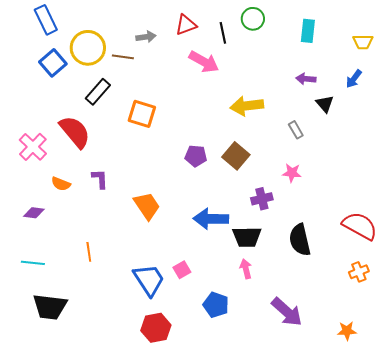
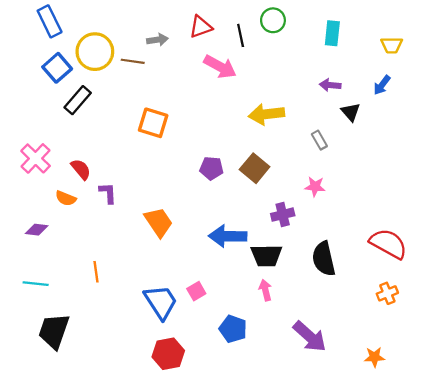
black rectangle: (98, 92) -> (78, 100), moved
red semicircle: (75, 132) -> (81, 169), moved, size x0.6
black trapezoid: (50, 307) -> (54, 331), turned 102

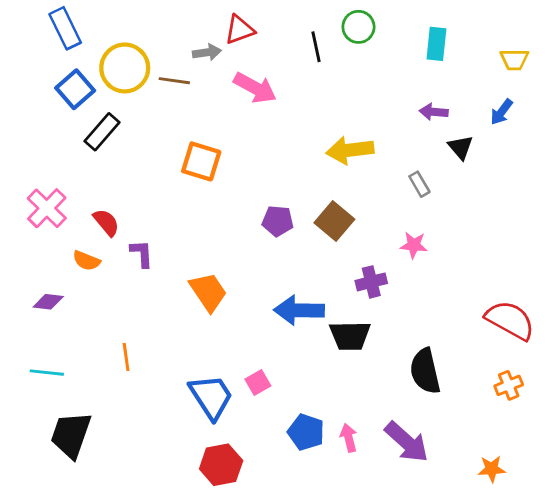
red triangle: (201, 27) -> (239, 30), moved
pink arrow: (220, 67) -> (255, 88), moved
black semicircle: (324, 259) -> (425, 371), moved
pink arrow: (265, 290) -> (349, 438), moved

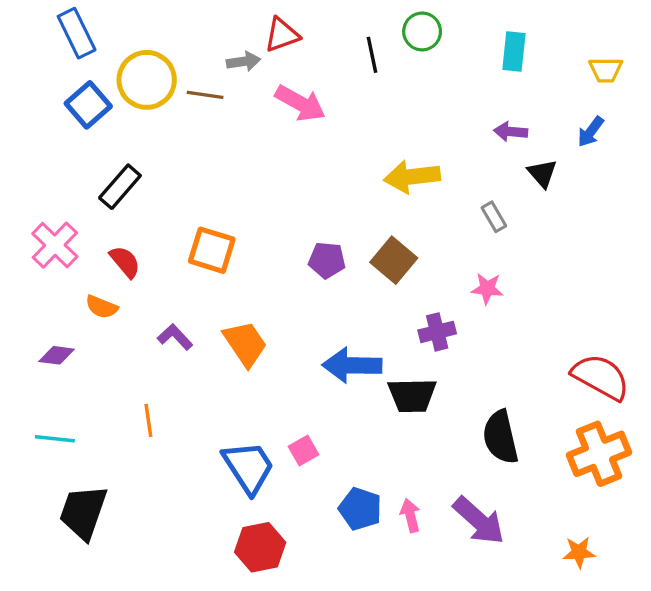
black rectangle: (102, 132) -> (120, 187), moved
orange square: (201, 161) -> (212, 250), moved
purple L-shape: (142, 254) -> (175, 337), moved, turned -40
orange cross: (509, 385) -> (599, 454), size x1.8

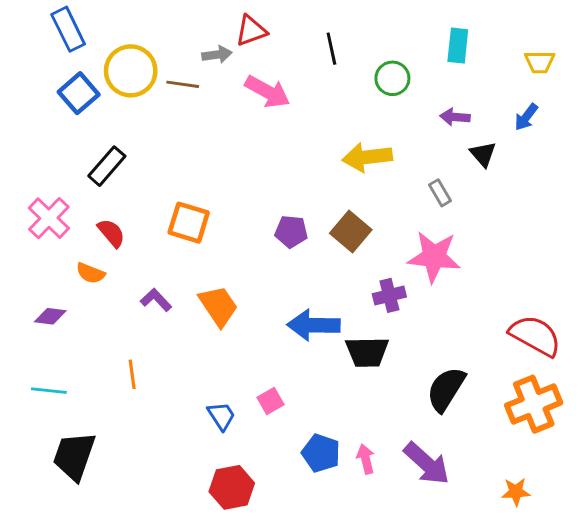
green circle: (422, 31) -> (392, 78), moved
pink star: (487, 289) -> (434, 257), size x1.8
black semicircle: (501, 437) -> (446, 389), turned 45
blue trapezoid: (248, 467) -> (221, 416), size x0.6

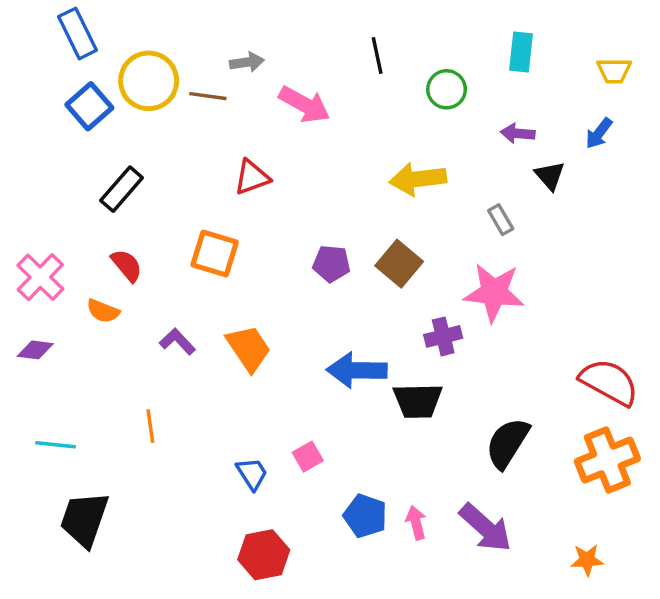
red triangle: (251, 31) -> (252, 177), moved
pink cross: (49, 218) -> (40, 277), moved
purple diamond: (50, 316) -> (35, 350), moved

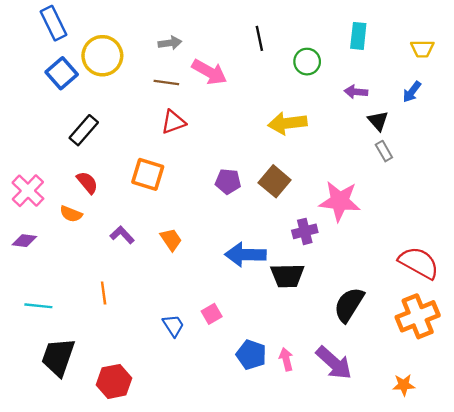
brown line: (208, 96) -> (166, 82), moved
gray rectangle: (501, 220) -> (384, 151), moved
orange trapezoid: (249, 348) -> (171, 240), size x0.7
red hexagon: (264, 555) -> (114, 381), moved

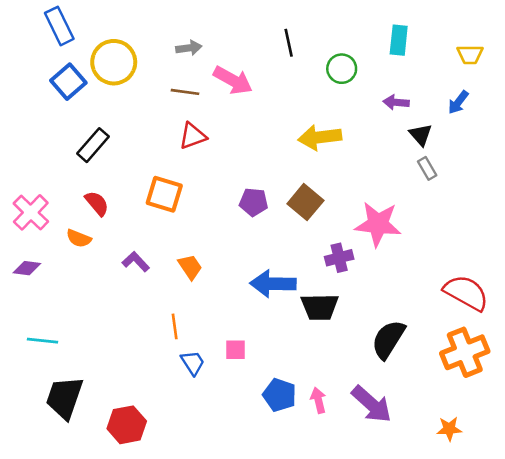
orange line: (104, 293) -> (175, 326), moved
pink square: (212, 314) -> (235, 350), turned 30

